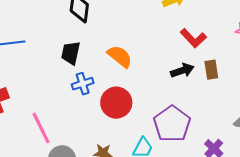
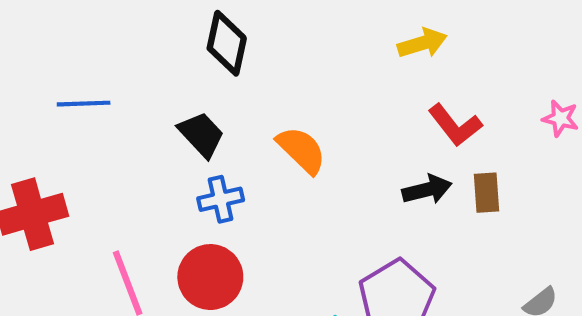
black trapezoid: (71, 53) -> (201, 134), turned 120
red circle: (116, 103) -> (210, 277), moved

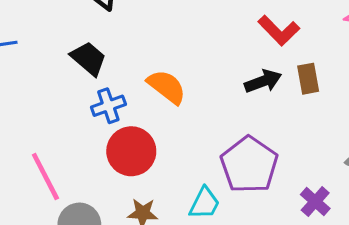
orange semicircle: (301, 150) -> (167, 87), moved
red circle: (210, 277) -> (131, 151), moved

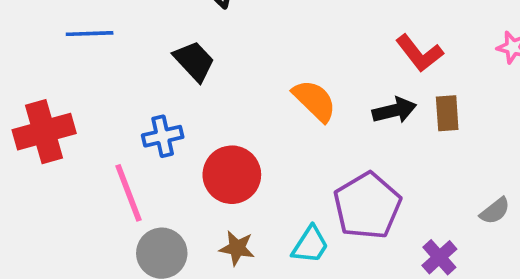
orange semicircle: (167, 87) -> (314, 101), moved
blue cross: (108, 106) -> (163, 136), moved

